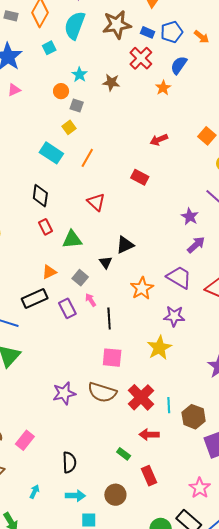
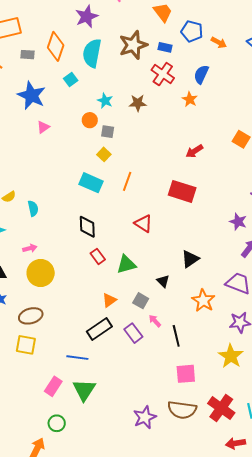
blue pentagon: (172, 32) -> (192, 31), moved, turned -30
red rectangle: (140, 177) -> (182, 191), size x1.5
black triangle: (125, 245) -> (190, 259), moved

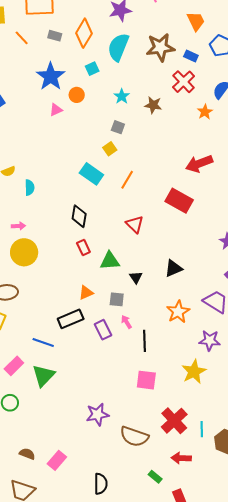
orange circle: (90, 120) -> (77, 95), moved
red arrow: (194, 151) -> (199, 164), size x1.5
black triangle: (163, 281) -> (136, 277), moved
gray square: (141, 301) -> (117, 299), turned -35
brown semicircle: (182, 410) -> (134, 437), moved

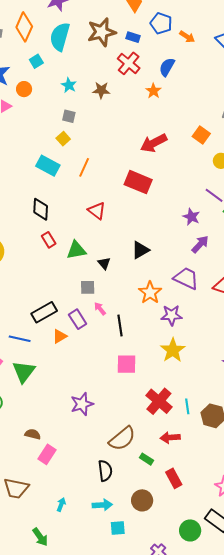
orange triangle: (86, 293) -> (60, 336), moved
purple star: (210, 340) -> (172, 315), moved
brown semicircle: (134, 437) -> (122, 439), moved, turned -52
brown semicircle: (27, 454) -> (33, 434), moved
black semicircle: (101, 484) -> (105, 471), moved

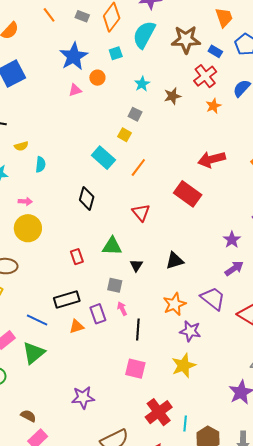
brown star: (101, 90) -> (172, 96), turned -30
orange star: (153, 91) -> (213, 106), moved
yellow square: (63, 139) -> (124, 135), turned -32
red rectangle: (49, 240) -> (77, 257), moved

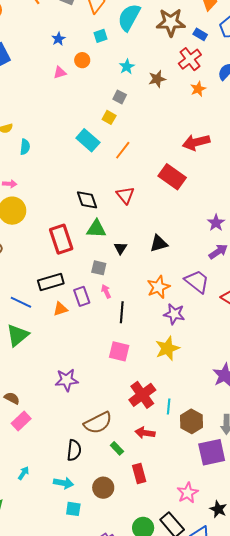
blue star: (74, 56) -> (58, 39), size x0.5
black diamond: (87, 198) -> (87, 200), moved, turned -35
red rectangle: (77, 257) -> (61, 239), size x1.8

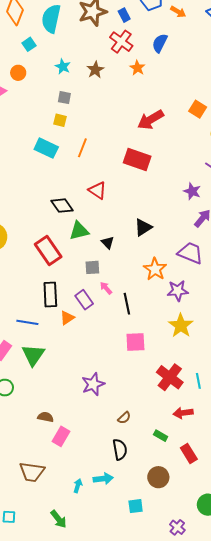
blue rectangle: (200, 34) -> (124, 15), turned 48
black rectangle: (51, 282) -> (50, 295), turned -60
brown semicircle: (98, 423) -> (124, 418), moved, size x0.5
cyan arrow: (63, 483) -> (103, 479), moved

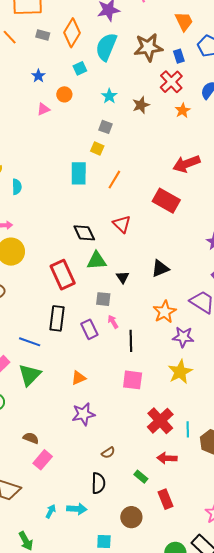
cyan rectangle: (46, 148) -> (79, 173), turned 55
orange triangle: (67, 318) -> (79, 378), moved

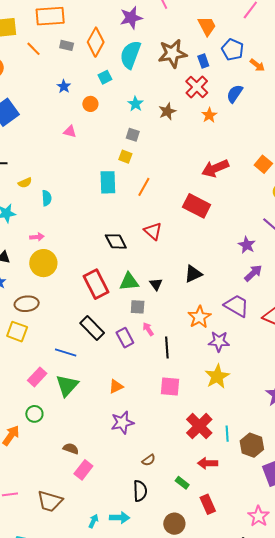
pink triangle: (43, 109) -> (70, 132), moved, turned 40
green triangle: (97, 261) -> (129, 282), moved
black rectangle: (57, 318) -> (92, 328), turned -50

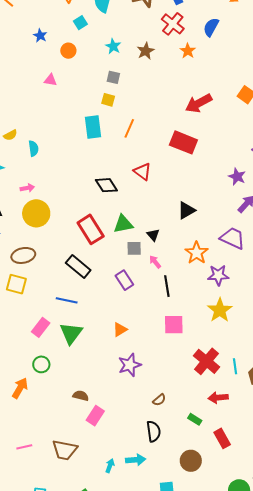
black triangle: (156, 284) -> (153, 235), moved
black rectangle: (92, 328) -> (78, 266), moved
pink arrow: (148, 329) -> (155, 262), moved

